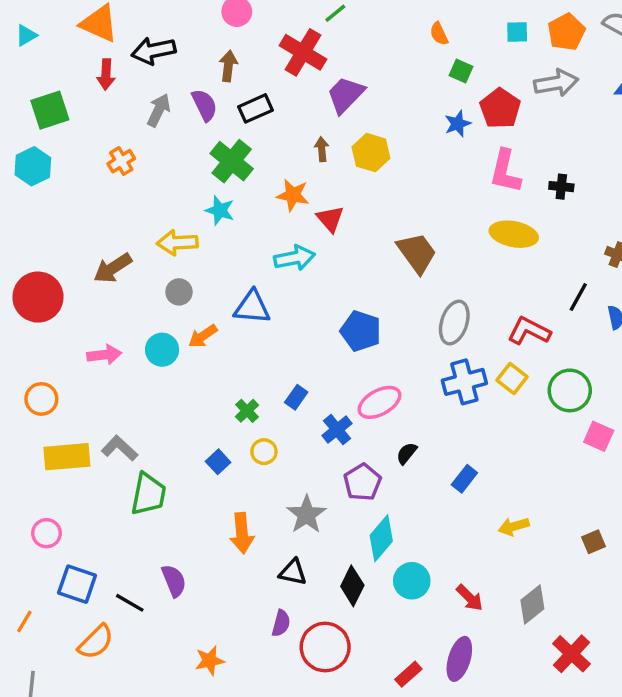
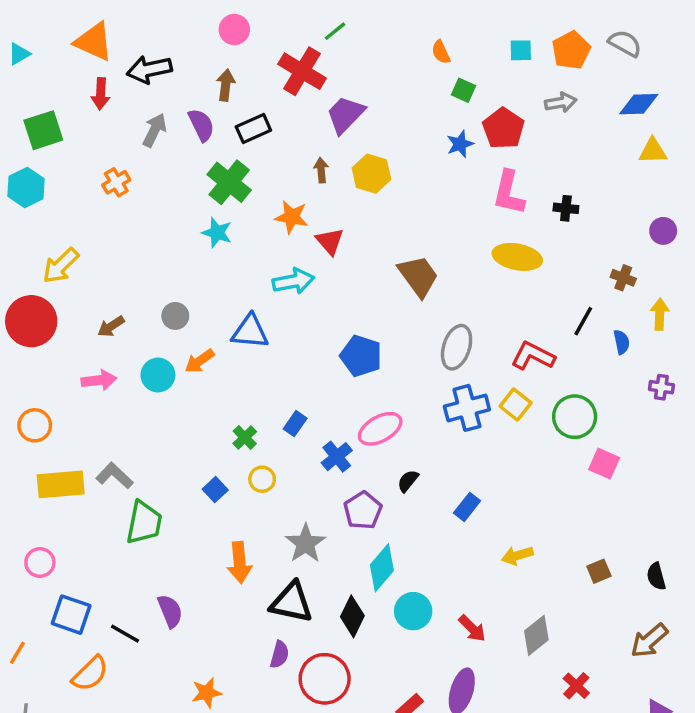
gray arrow: (556, 83) -> (561, 102), size x0.7
yellow arrow: (177, 243) -> (61, 266), moved, turned -42
brown arrow: (113, 268) -> (111, 326), moved, size x0.7
black triangle: (293, 572) -> (292, 602), size x1.5
red cross: (571, 654) -> (576, 686), size x0.7

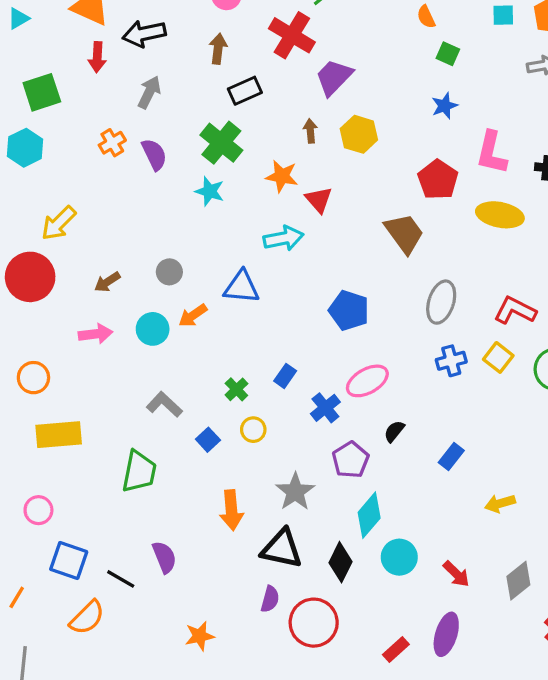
purple semicircle: (201, 125) -> (154, 154), moved
red pentagon: (503, 128) -> (438, 180), moved
blue cross: (467, 408) -> (451, 361), size x0.7
gray L-shape: (115, 476) -> (164, 404), moved

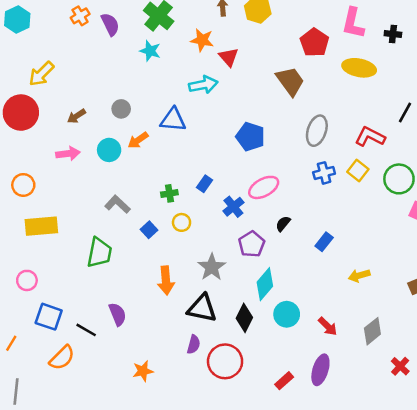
green cross: (236, 389) -> (169, 193), turned 35

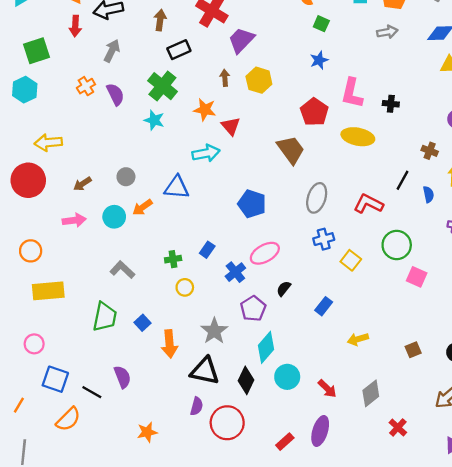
yellow arrow: (41, 74) -> (48, 143), turned 40
yellow square: (358, 170) -> (351, 260), moved
blue square: (149, 230) -> (142, 323), moved

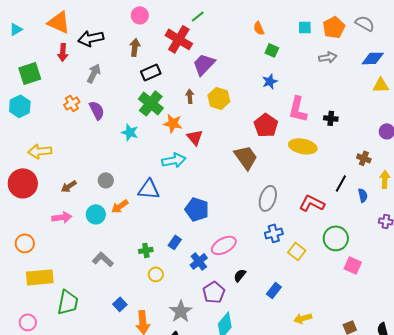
green cross: (162, 86) -> (151, 103), moved
blue pentagon: (252, 204) -> (197, 209), moved
green trapezoid: (105, 317) -> (68, 302), moved

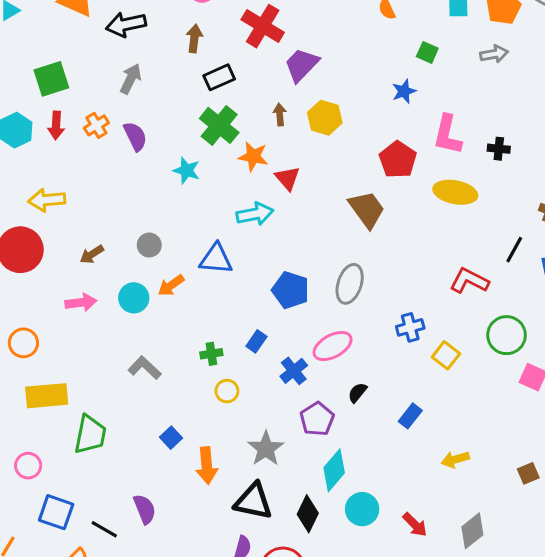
green square: (272, 50) -> (427, 52), moved
red arrow: (63, 52) -> (56, 125), moved
green square: (30, 73) -> (51, 79), moved
gray ellipse: (268, 198) -> (350, 284), moved

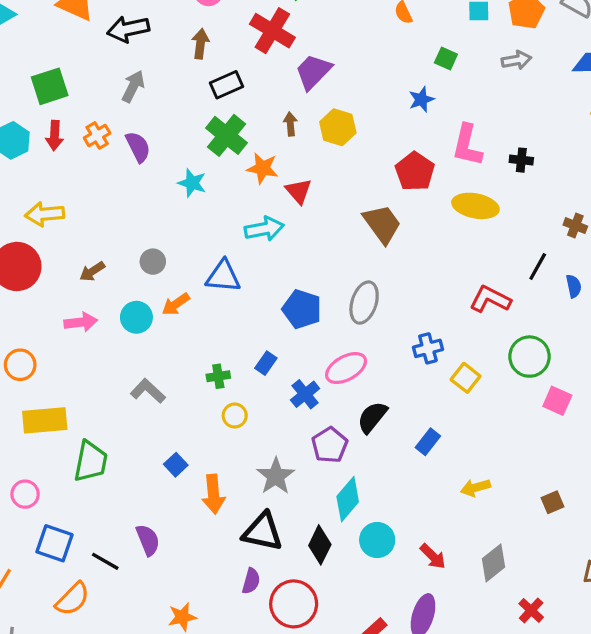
black semicircle: (357, 393) -> (372, 417), size x1.5

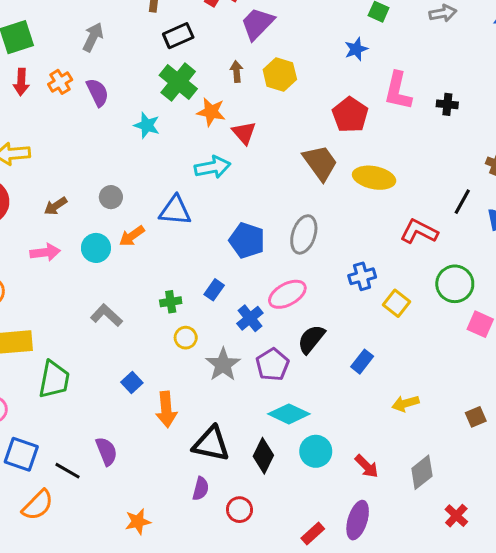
yellow ellipse: (475, 206) -> (374, 178), moved
gray star: (276, 476) -> (223, 365), moved
cyan diamond: (348, 499) -> (289, 414), turned 75
red circle: (294, 604) -> (239, 510), size x0.6

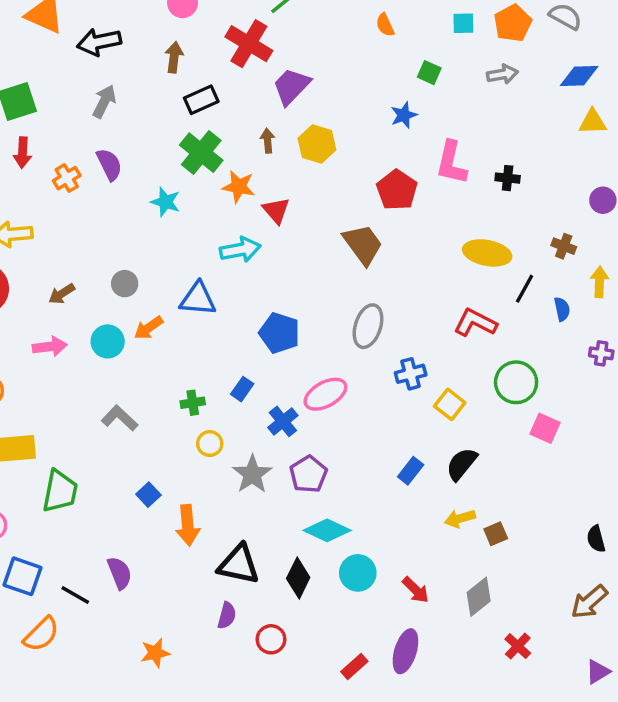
orange cross: (60, 82) -> (67, 178), moved
yellow ellipse: (374, 178) -> (487, 253), moved
gray ellipse: (304, 234) -> (368, 326), moved
black semicircle: (311, 339) -> (462, 464), moved
brown square: (476, 417) -> (496, 534), moved

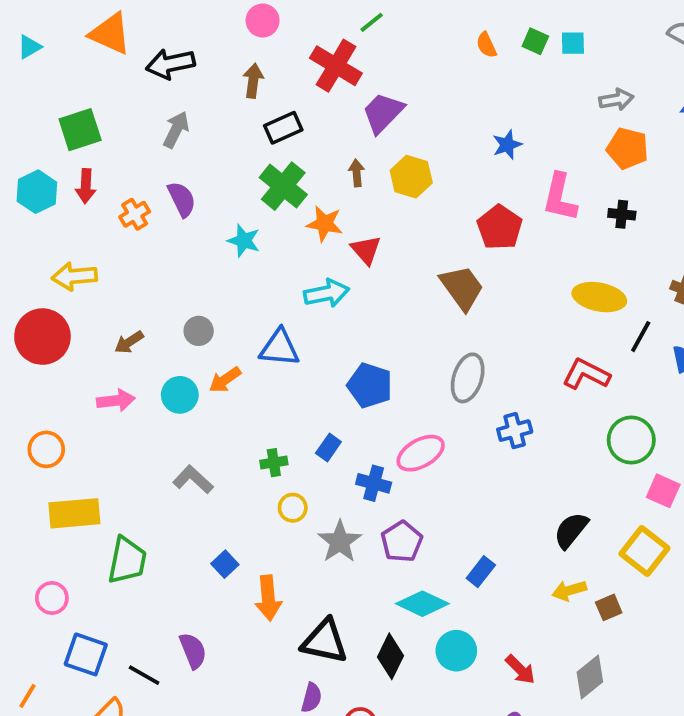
orange pentagon: (513, 23) -> (627, 148), moved, turned -30
green square: (429, 73) -> (535, 41), moved
yellow square: (450, 404) -> (644, 551), moved, size x1.4
blue cross: (283, 421) -> (374, 483), turned -36
blue rectangle: (411, 471) -> (481, 572), moved

